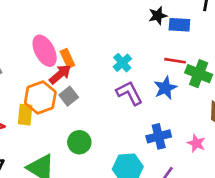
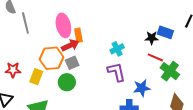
black star: (158, 16) -> (152, 38), moved
blue star: (165, 88) -> (142, 88), moved
yellow rectangle: (25, 115) -> (36, 77), moved
green circle: (79, 142) -> (67, 82), moved

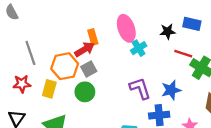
gray line: (25, 23) -> (30, 53), moved
pink ellipse: (63, 25) -> (126, 28), moved
black star: (152, 38) -> (168, 31), moved
purple L-shape: (116, 72) -> (140, 88), moved

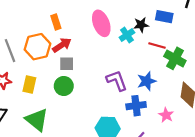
orange rectangle: (93, 37) -> (56, 22), moved
cyan cross: (139, 48) -> (127, 35), moved
orange hexagon: (65, 66) -> (38, 47), moved
gray square: (89, 69) -> (67, 64), turned 32

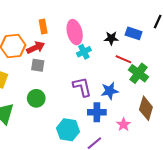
orange rectangle: (56, 22) -> (43, 27), moved
cyan cross: (127, 35) -> (84, 52), moved
green circle: (64, 86) -> (36, 98), moved

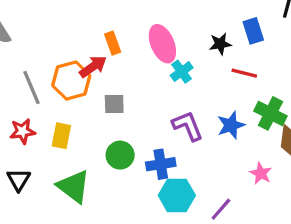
blue rectangle: (134, 33) -> (253, 31), turned 63
red arrow: (36, 47) -> (93, 67), moved
green cross: (138, 73) -> (270, 113), moved
blue cross: (97, 112) -> (161, 164), moved

